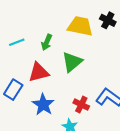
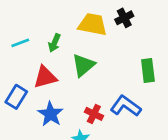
black cross: (108, 20) -> (124, 18), turned 35

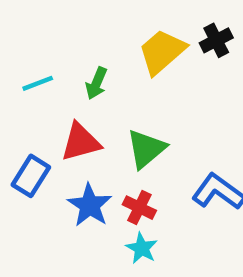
yellow trapezoid: (93, 24) -> (162, 52), turned -52
green triangle: (83, 65) -> (146, 149), moved
red cross: (94, 114) -> (139, 208), moved

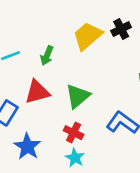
blue star: (90, 205) -> (27, 147), moved

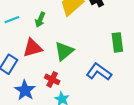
red cross: (74, 133) -> (52, 79), moved

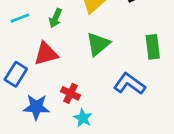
green triangle: (64, 51) -> (98, 44), moved
blue star: (25, 90) -> (36, 107), turned -30

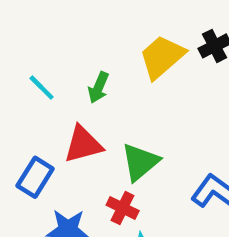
cyan line: (20, 18) -> (42, 88), turned 66
green triangle: (98, 44) -> (140, 162), moved

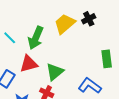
green arrow: (99, 88) -> (36, 38), size x1.6

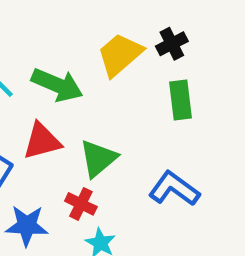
green arrow: (36, 38) -> (57, 85), turned -90
green rectangle: (107, 59) -> (181, 100), moved

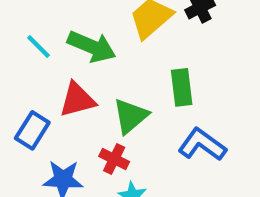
green rectangle: (181, 100) -> (182, 87), moved

